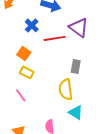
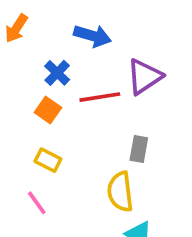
purple triangle: (79, 27) -> (144, 77), turned 50
orange square: (24, 53) -> (48, 110), moved

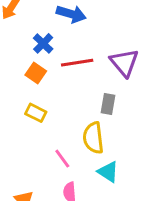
purple triangle: (144, 77) -> (124, 63), moved, turned -36
pink line: (37, 203) -> (62, 159), moved

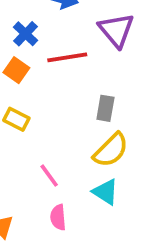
purple triangle: (124, 63) -> (116, 30), moved
yellow semicircle: (93, 138) -> (111, 150), moved, turned -128

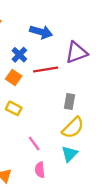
purple triangle: (116, 30) -> (76, 52), turned 50
cyan triangle: (105, 192) -> (70, 154), turned 42

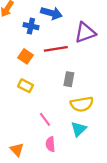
blue cross: (19, 55) -> (31, 26), moved, turned -32
gray rectangle: (70, 101) -> (69, 79), moved
yellow semicircle: (73, 128) -> (82, 104), turned 35

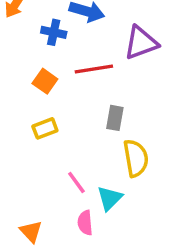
yellow rectangle: (25, 86) -> (45, 128), turned -48
yellow semicircle: (82, 104) -> (136, 158), turned -90
cyan triangle: (79, 129) -> (110, 198), moved

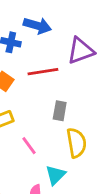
pink line: (76, 183) -> (29, 146), moved

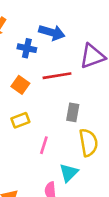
pink line: (29, 146) -> (44, 145), turned 54

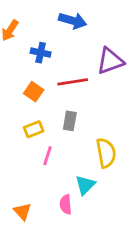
blue arrow: (52, 32) -> (73, 21), moved
gray rectangle: (73, 112) -> (70, 121), moved
pink line: (44, 145) -> (48, 156), moved

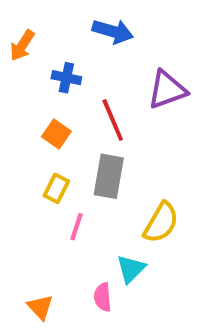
red line: (73, 82) -> (113, 120), turned 76
gray rectangle: (70, 121) -> (109, 176), size x1.5
yellow rectangle: (34, 129) -> (56, 188), turned -42
yellow semicircle: (106, 153) -> (161, 223), turned 40

